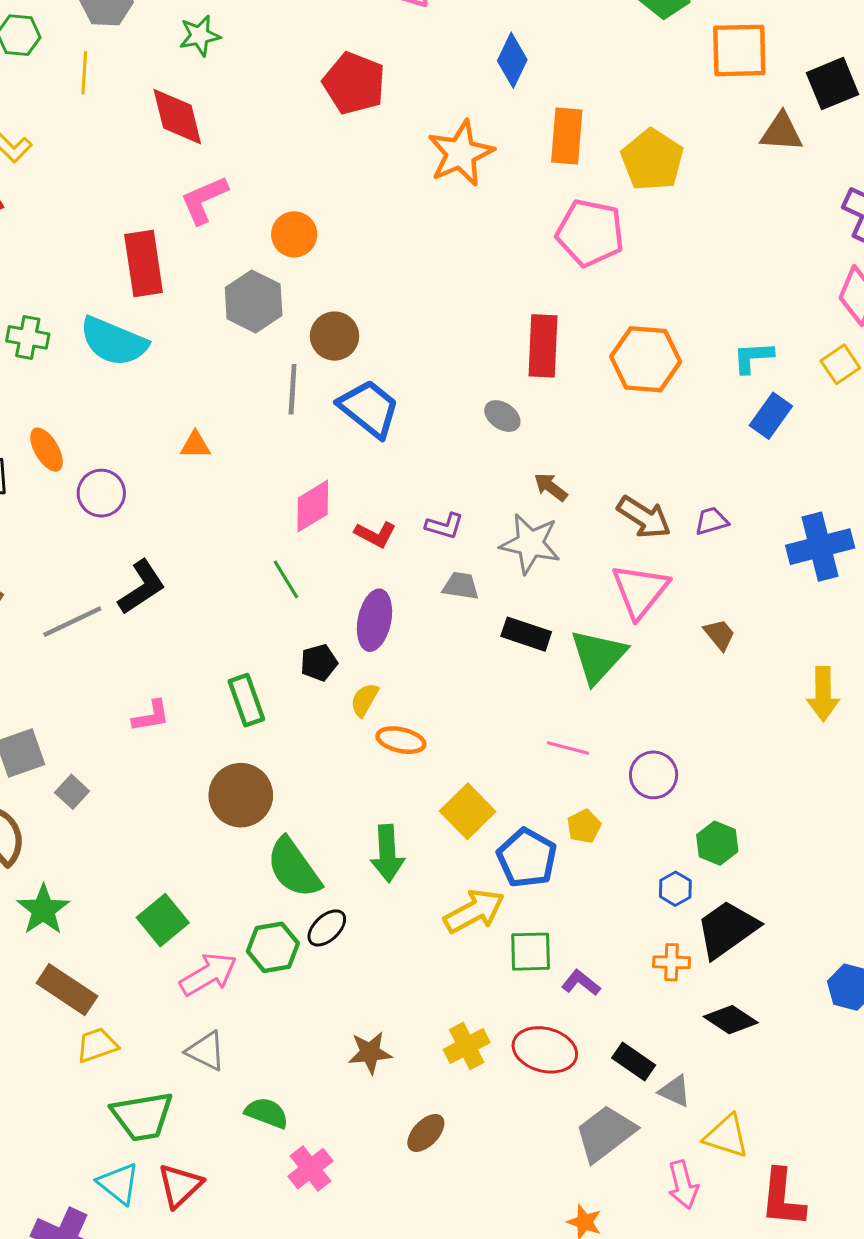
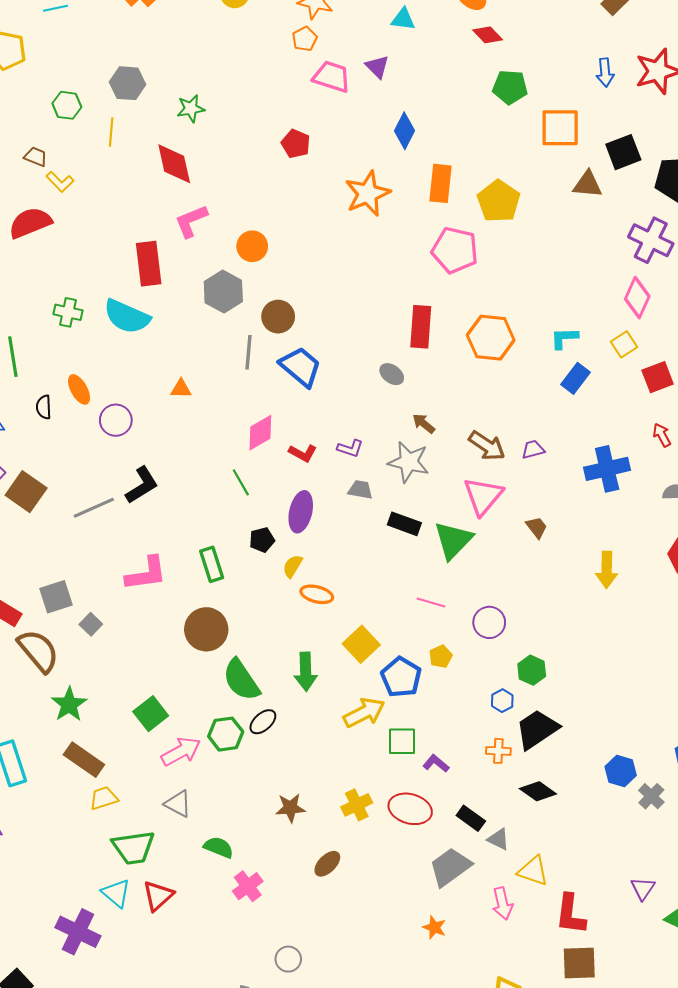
red pentagon: (354, 83) -> (296, 144), size x0.7
pink L-shape: (151, 716) -> (146, 574), size x1.6

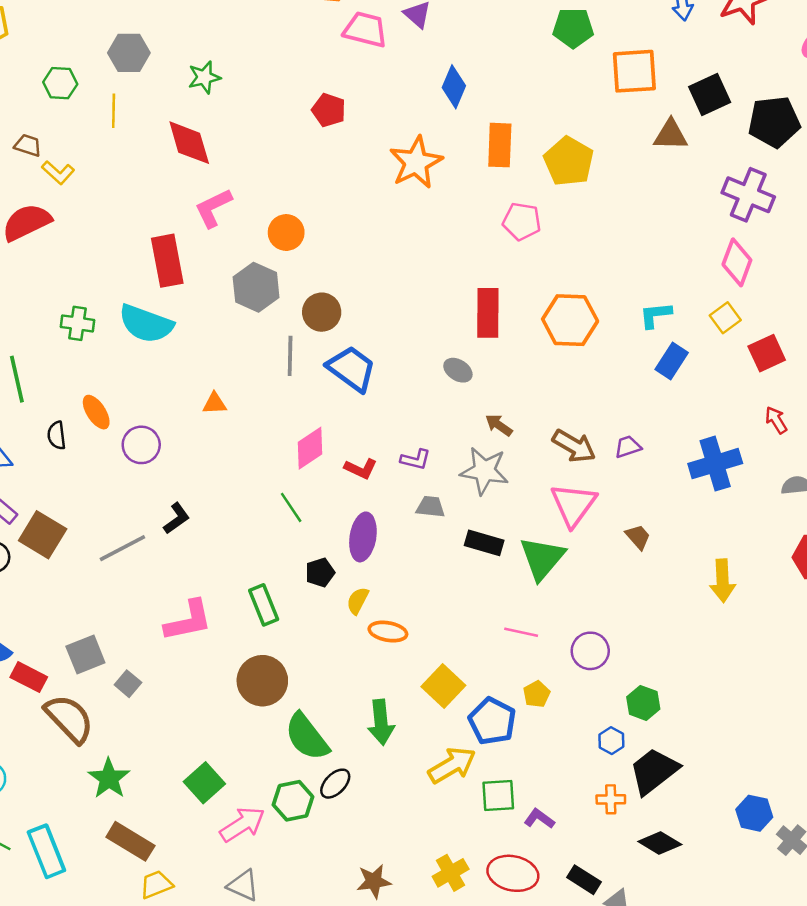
pink pentagon: (455, 250) -> (522, 221), size x0.7
black L-shape: (142, 485) -> (177, 518), size x0.7

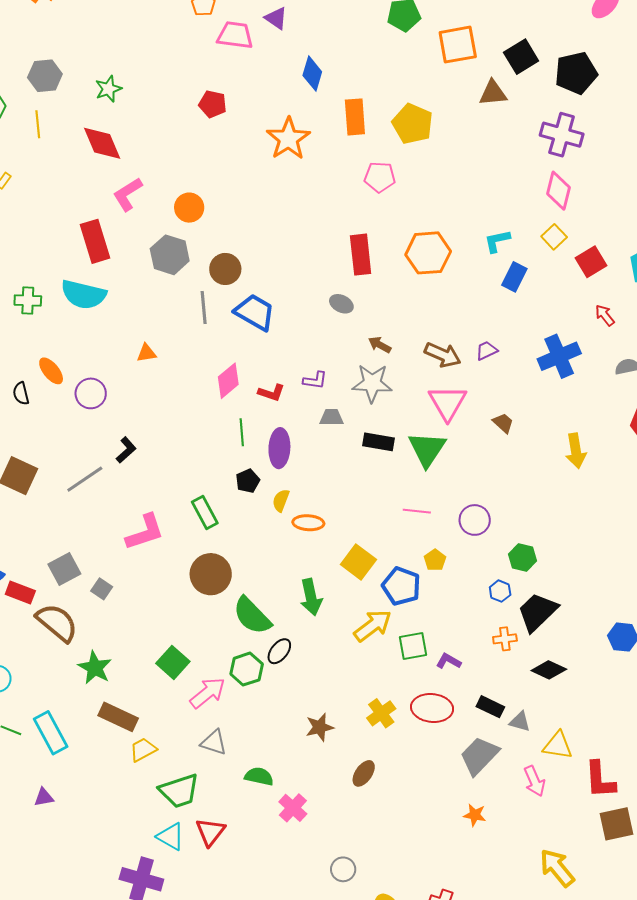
green line: (291, 507) -> (242, 432), moved, turned 36

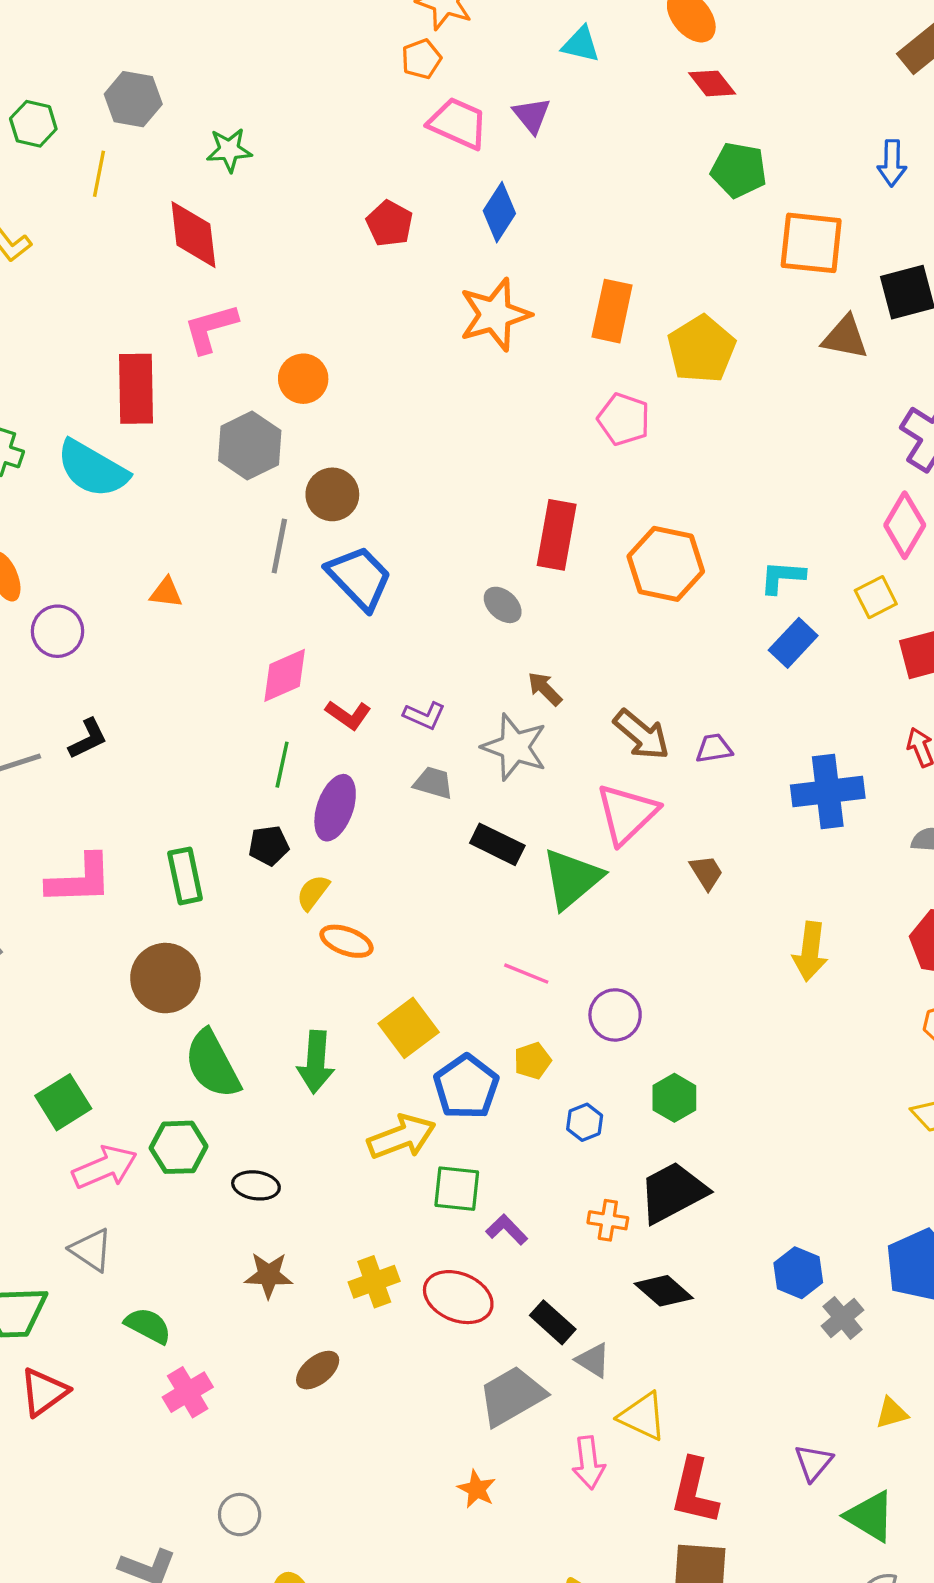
blue diamond: (312, 74) -> (499, 212), moved
blue hexagon: (500, 591) -> (585, 1122), moved
black ellipse: (279, 651) -> (256, 1185), moved, turned 44

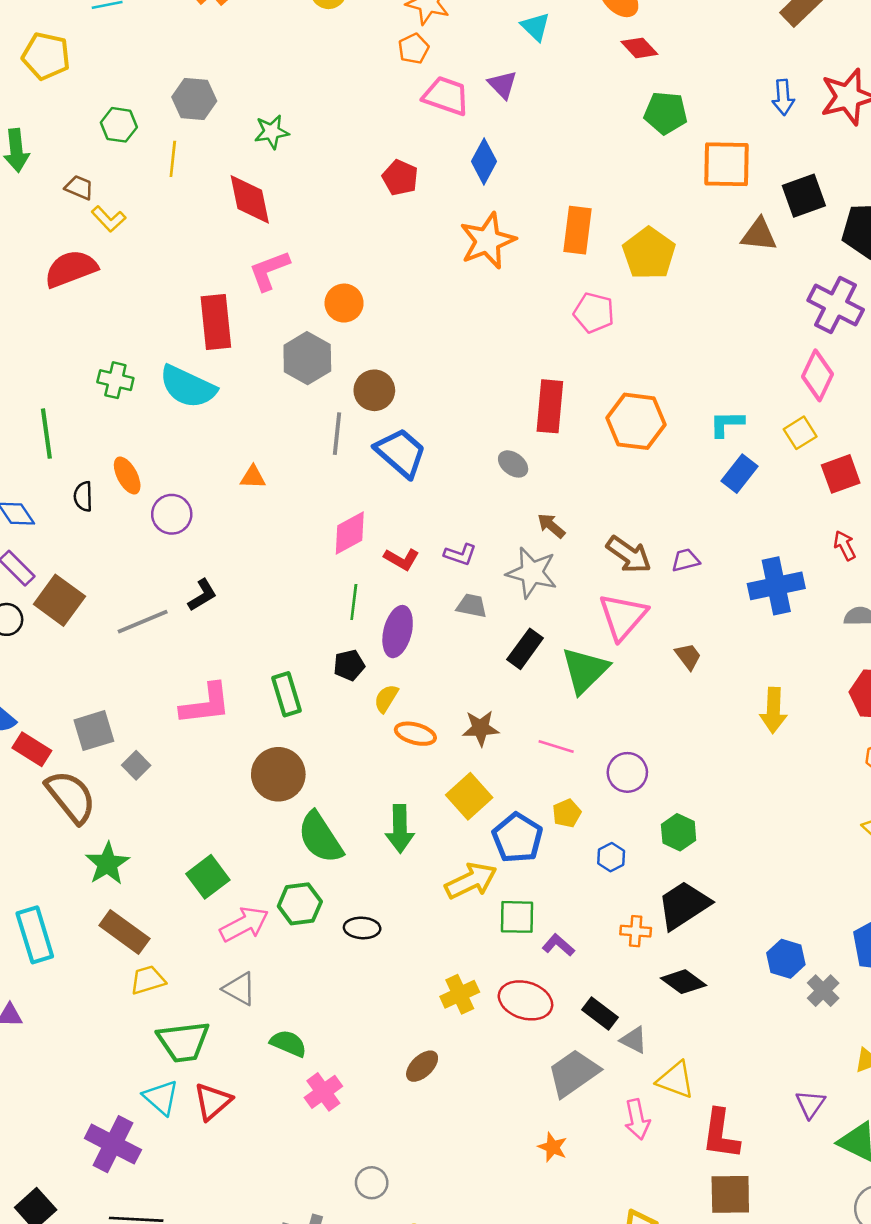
cyan triangle: (581, 44) -> (535, 27), turned 36
black rectangle: (497, 844) -> (525, 649), turned -75
brown star: (269, 1275) -> (481, 728), moved

